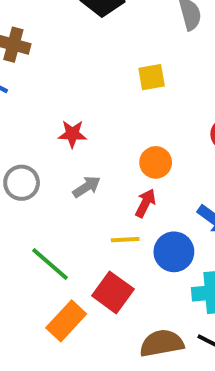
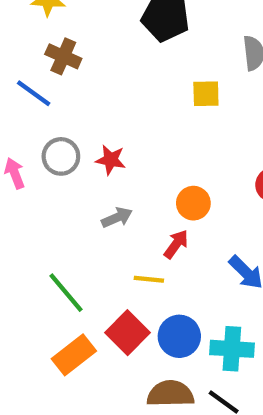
yellow square: (152, 77) -> (206, 94), moved
gray circle: (22, 183) -> (61, 156), moved
blue circle: (174, 252) -> (179, 336), moved

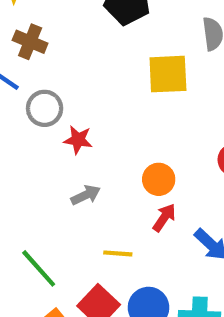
yellow square: (206, 94) -> (168, 74), size x1.5
gray circle: (61, 156) -> (45, 108), moved
red arrow: (176, 244) -> (164, 218), moved

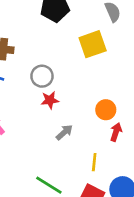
gray circle: (45, 108) -> (42, 76), moved
yellow line: (118, 253) -> (94, 162), turned -72

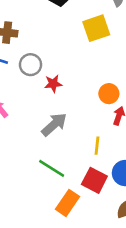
gray circle: (42, 76) -> (30, 65), moved
gray arrow: (64, 132) -> (54, 124), moved, size x1.5

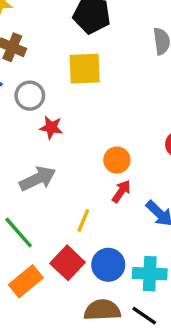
yellow square: (96, 28) -> (85, 69), moved

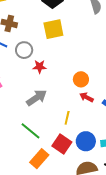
red arrow: (121, 191) -> (86, 97), turned -88

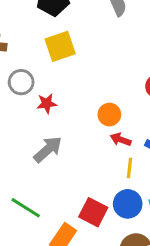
yellow line: (67, 118) -> (130, 168), moved
green line: (30, 131) -> (26, 208), moved

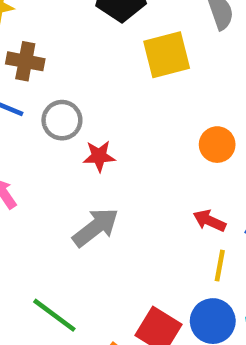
yellow square: (60, 46) -> (167, 55), moved
orange circle: (109, 115) -> (217, 145), moved

